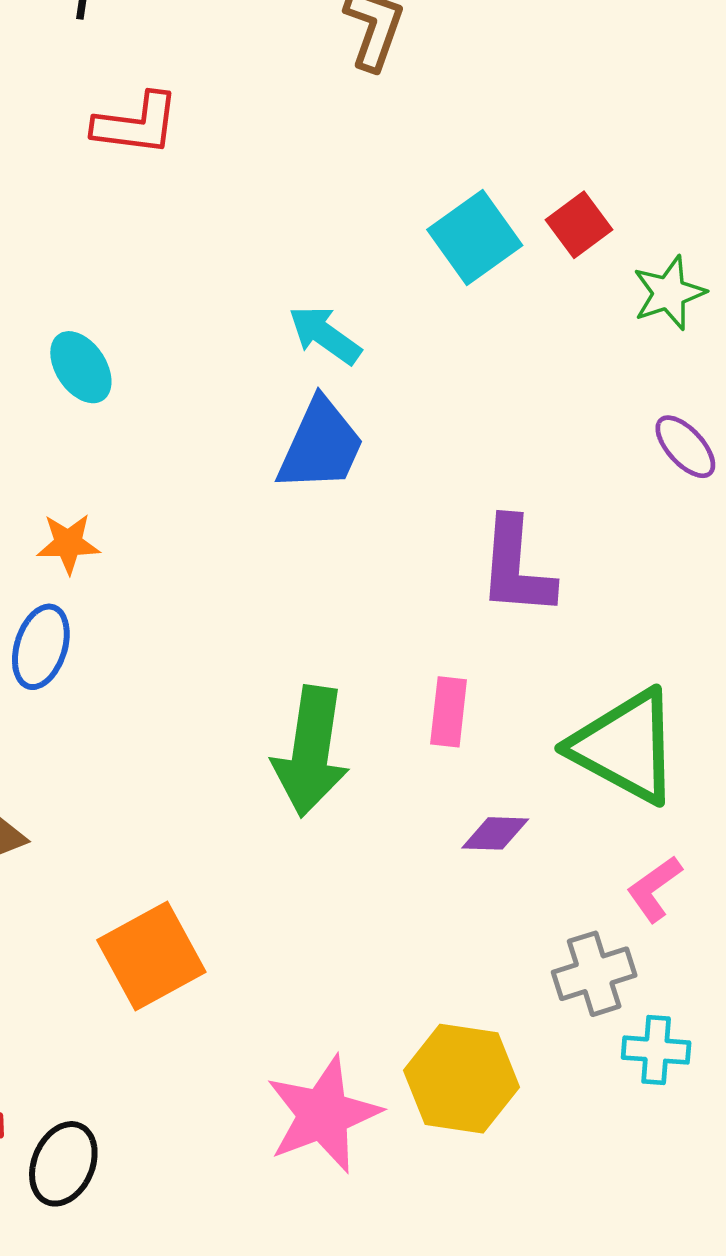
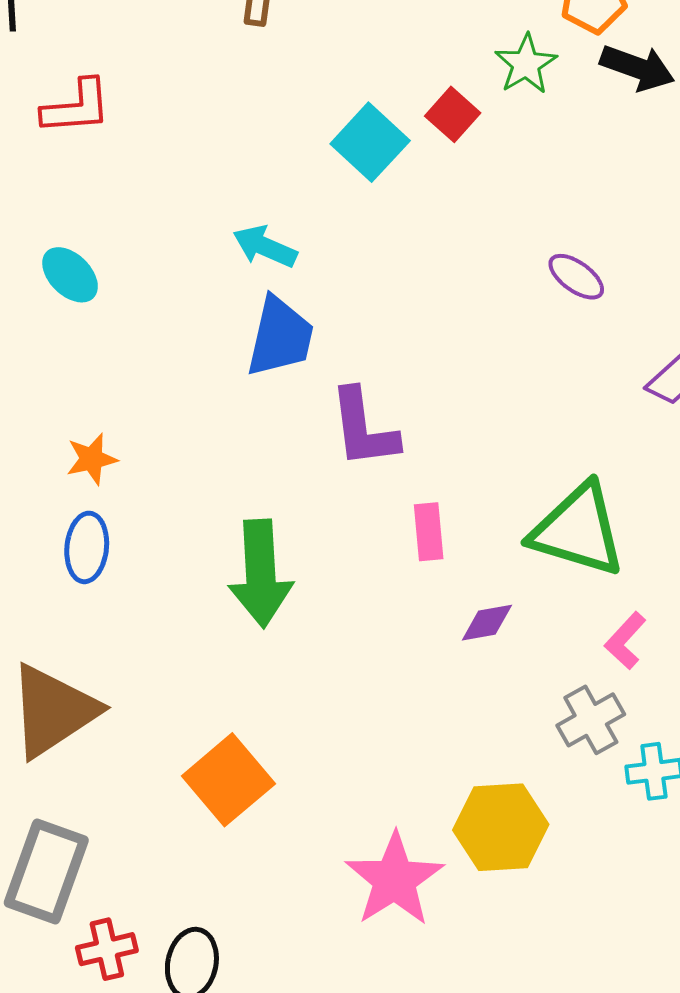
green star: (669, 293) -> (526, 64), moved
cyan ellipse: (81, 367) -> (70, 275), moved
purple L-shape: (516, 567) -> (363, 428), moved
green arrow: (311, 751) -> (261, 574), moved

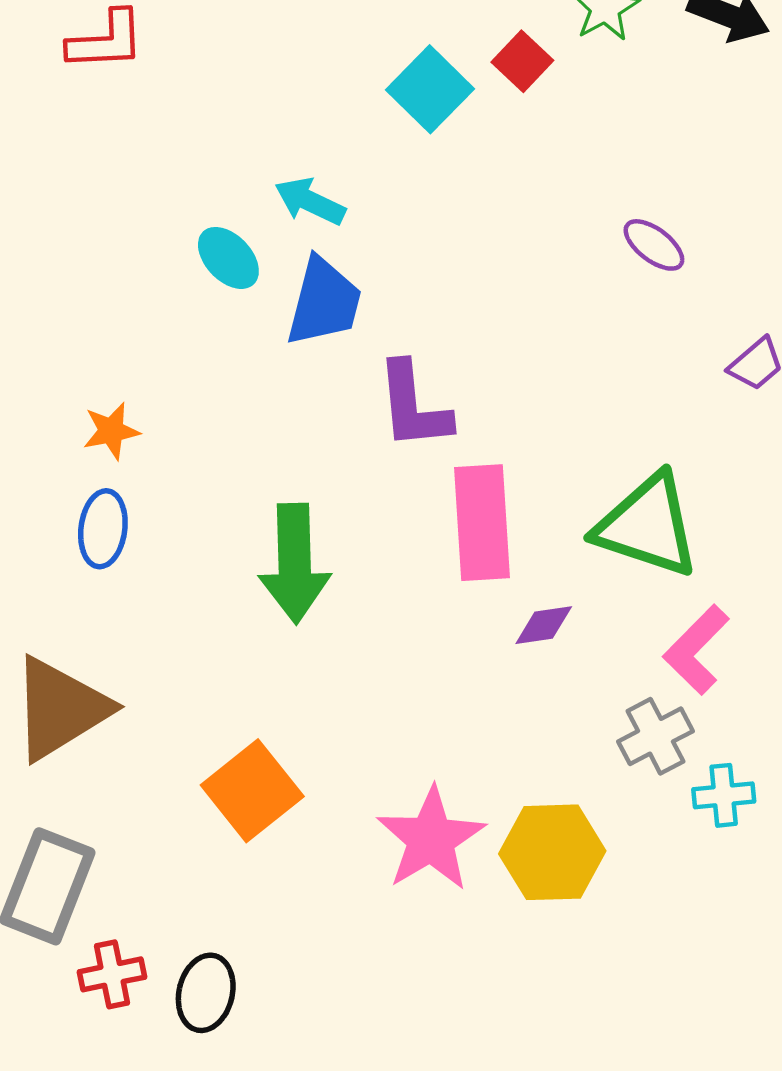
cyan ellipse: (70, 275) -> (228, 258), moved
pink rectangle: (429, 532) -> (482, 523), size x1.8
pink L-shape: (625, 641) -> (696, 650), size x1.4
pink star: (395, 879) -> (431, 839), moved

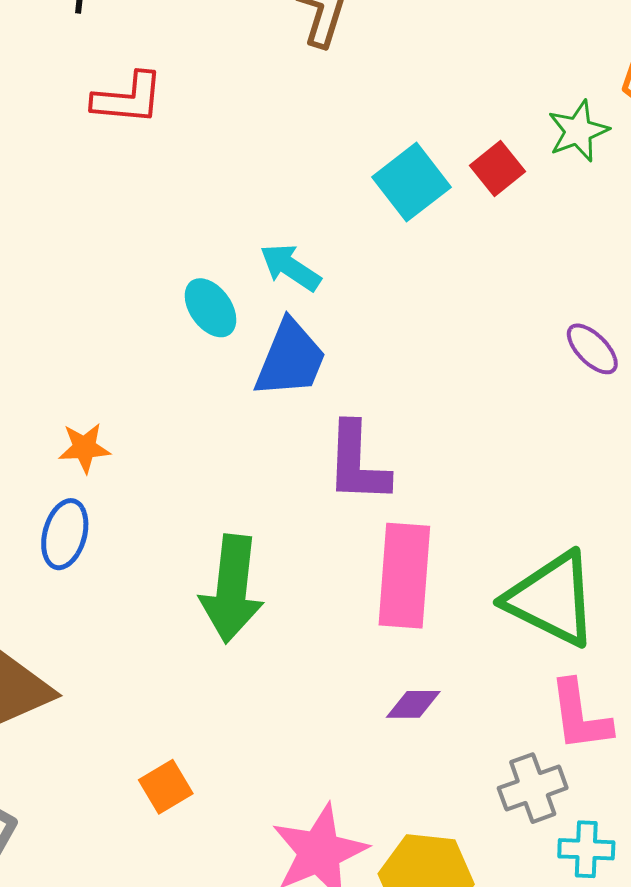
purple diamond: (544, 625) -> (413, 704), moved
pink L-shape: (696, 650) -> (580, 716), turned -60
orange square: (252, 791) -> (166, 787), size x0.6

